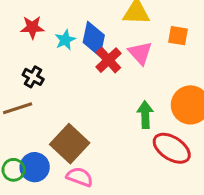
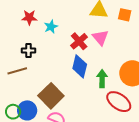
orange square: (178, 36) -> (125, 15), moved
blue diamond: (94, 39) -> (80, 66), moved
black cross: (33, 77) -> (28, 50), turned -32

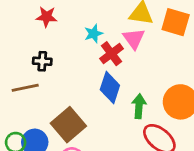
orange square: (125, 15) -> (176, 22), size x1.5
cyan star: (51, 27) -> (94, 34), moved
pink triangle: (100, 37) -> (134, 39), moved

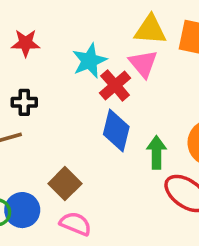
cyan star: (94, 34) -> (89, 61), size x1.4
brown square: (68, 125) -> (65, 184), size x0.7

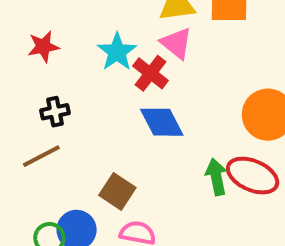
blue diamond: (116, 130) -> (162, 122), turned -30
green arrow: (156, 152) -> (216, 177), moved

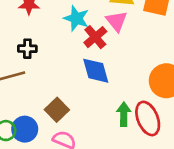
cyan star: (117, 52) -> (76, 18), turned -30
red ellipse: (253, 176) -> (148, 118), turned 32

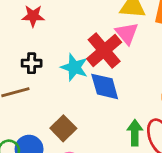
cyan star: (76, 18) -> (74, 67), moved
red cross: (95, 37) -> (104, 51), size x1.4

